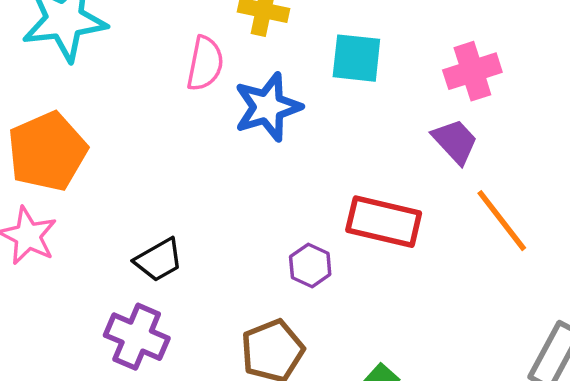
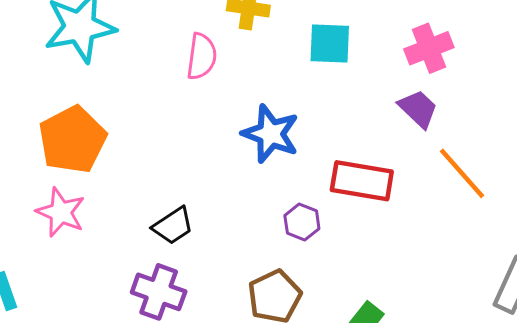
blue star: (268, 107) -> (271, 134), moved, turned -30

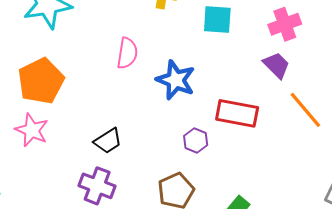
pink semicircle: (202, 56) -> (127, 53), moved

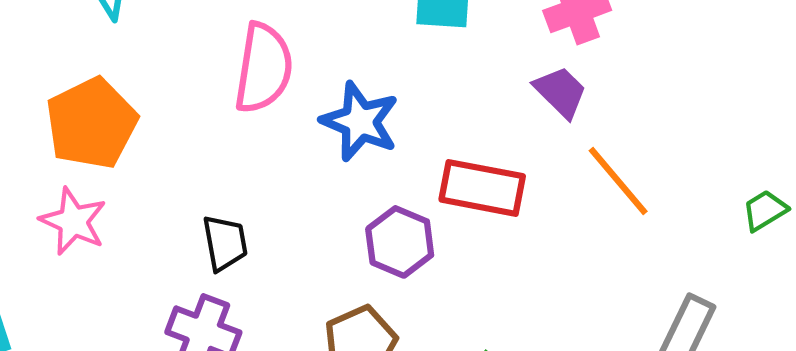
pink semicircle: (127, 53) -> (263, 68), size x1.4
black trapezoid: (108, 141) -> (225, 243), turned -68
purple hexagon: (196, 141) -> (400, 242), size x1.4

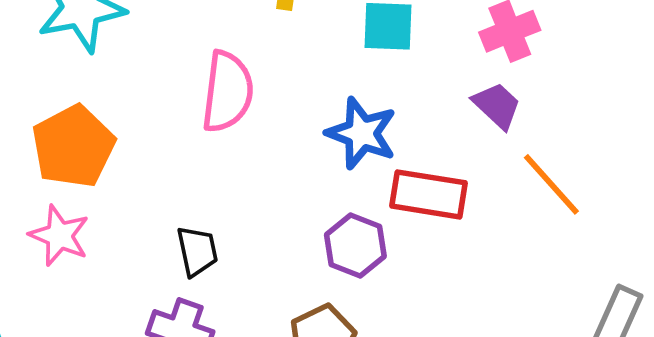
blue star: (360, 121) -> (362, 133), moved

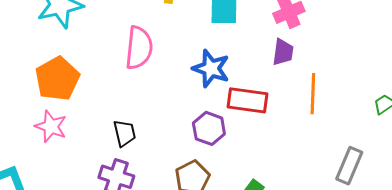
purple trapezoid: (497, 105) -> (283, 52), turned 56
orange line: (551, 184) -> (313, 94), turned 45

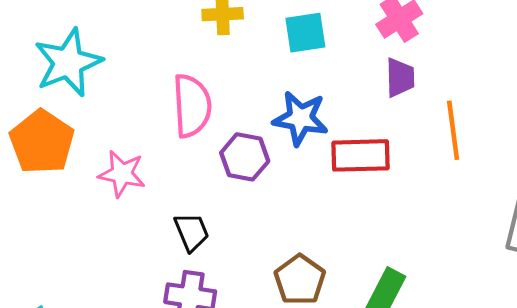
orange pentagon: (57, 79) -> (42, 142), moved
pink star: (51, 126) -> (122, 174), moved
purple hexagon: (209, 128) -> (245, 157), moved

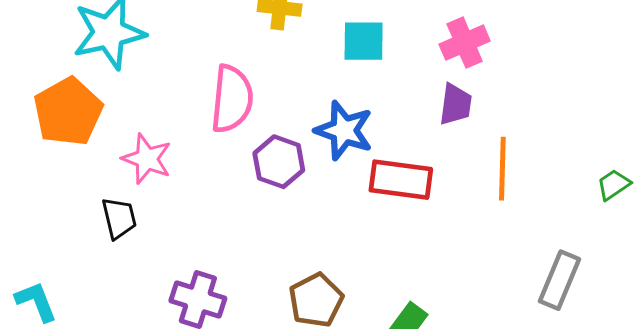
black trapezoid: (192, 232) -> (119, 218), moved

